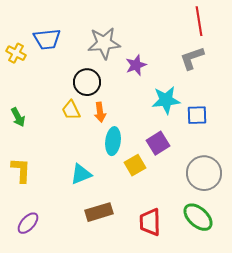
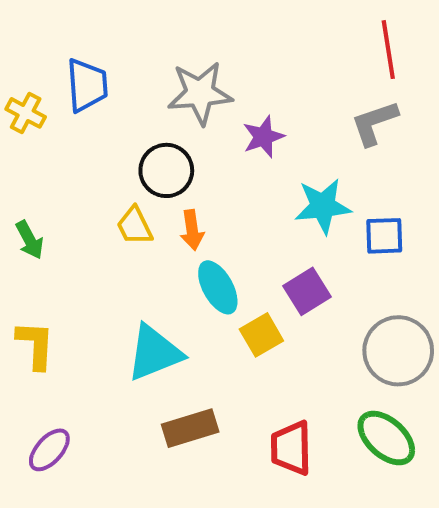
blue trapezoid: (47, 39) -> (87, 85), turned -88
cyan ellipse: (113, 141) -> (218, 287), turned -36
cyan triangle: (81, 174) -> (154, 353), size x1.4

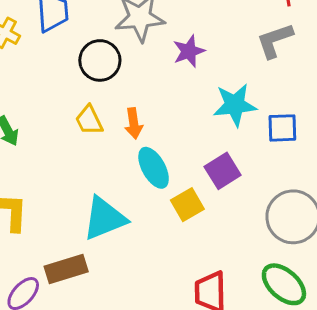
black circle: (166, 170) -> (100, 60), moved
brown rectangle: (190, 428) -> (66, 269), moved

